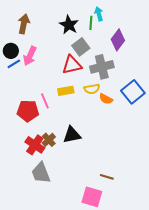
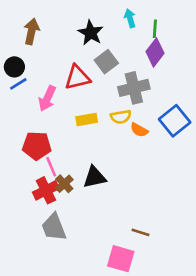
green line: (91, 23) -> (155, 29), moved
pink arrow: (30, 56) -> (47, 98), moved
red triangle: (72, 65) -> (77, 77), moved
pink line: (45, 101) -> (51, 167), moved
red cross: (35, 145) -> (46, 190), turned 30

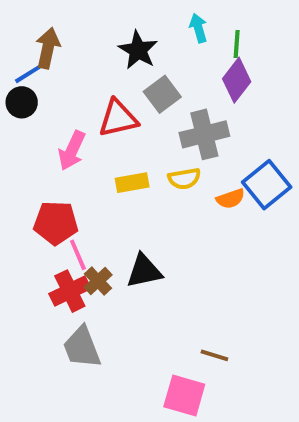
blue line: (18, 84) -> (28, 74), moved
orange semicircle: (139, 130) -> (231, 199), moved, turned -48

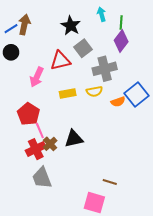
blue line: (28, 74) -> (11, 29), moved
red pentagon: (56, 223) -> (28, 114), turned 30

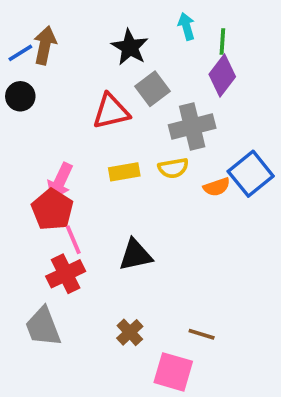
pink arrow: (37, 77) -> (60, 181), moved
brown cross: (50, 144) -> (130, 332), moved
gray trapezoid: (42, 178) -> (43, 327), moved

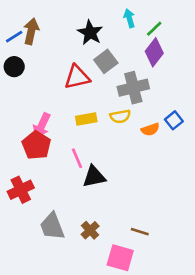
green line: (222, 42) -> (154, 29), turned 42
blue square: (251, 174) -> (174, 120), size x0.6
pink line: (73, 240) -> (77, 158), moved
red cross: (66, 274) -> (21, 190), moved
gray trapezoid: (43, 327) -> (52, 226), moved

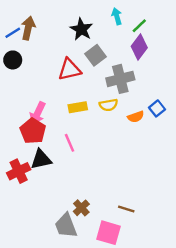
black triangle: (94, 177) -> (41, 159), moved
gray trapezoid: (52, 226) -> (66, 226), moved

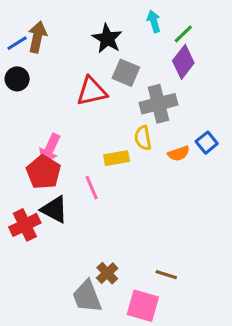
gray square: (95, 55) -> (126, 73), turned -30
yellow semicircle: (109, 105) -> (143, 138), turned 90
yellow rectangle: (78, 107) -> (117, 158), moved
black triangle: (41, 159) -> (54, 209), turned 40

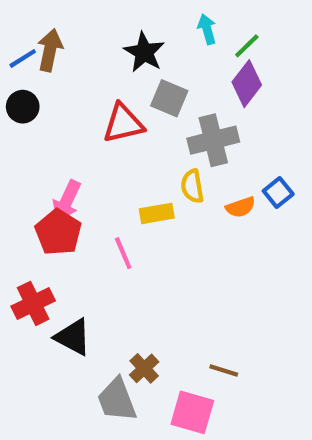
black triangle: (54, 209) -> (73, 337), moved

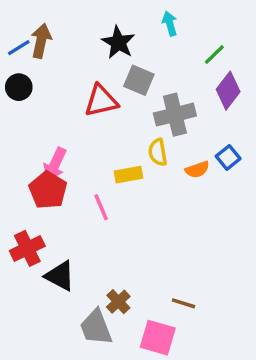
green line: (247, 46) -> (214, 54), moved
purple diamond: (247, 84) -> (228, 91), moved

